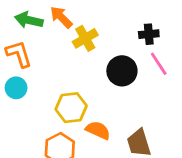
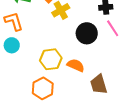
orange semicircle: (98, 130) -> (76, 65), moved

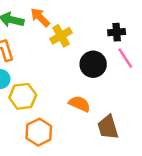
yellow hexagon: (51, 59) -> (23, 96), moved

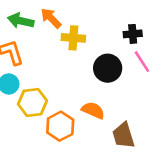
yellow cross: (61, 36) -> (73, 38), turned 35
orange hexagon: (39, 132) -> (60, 126), moved

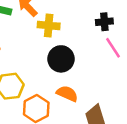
black circle: (108, 68) -> (61, 59), moved

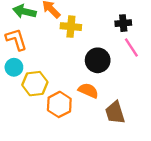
black circle: (61, 59) -> (98, 60), moved

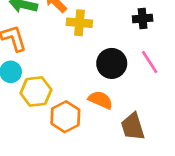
pink line: (131, 48) -> (150, 62), moved

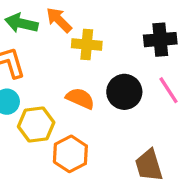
black cross: (143, 19) -> (160, 40), size x1.4
orange semicircle: (100, 100) -> (80, 98), moved

